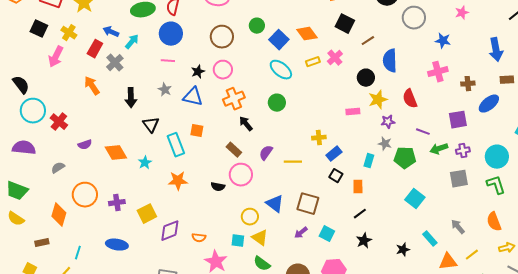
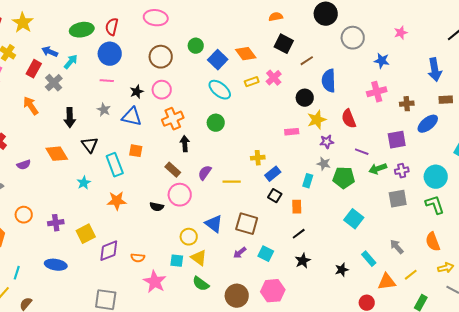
black arrow: (246, 124) -> (185, 144), turned 35
orange diamond: (116, 153) -> (57, 154), moved
orange circle: (85, 195) -> (24, 215), size x0.7

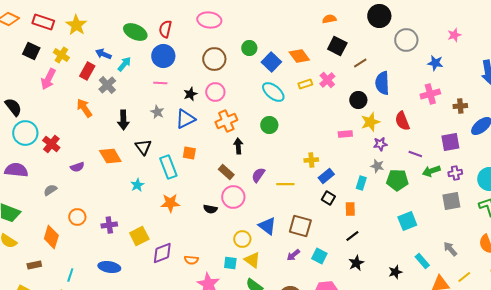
green ellipse: (82, 30) -> (135, 32), turned 35
blue triangle: (132, 117) -> (185, 119), turned -40
cyan square: (354, 219) -> (407, 221), turned 30

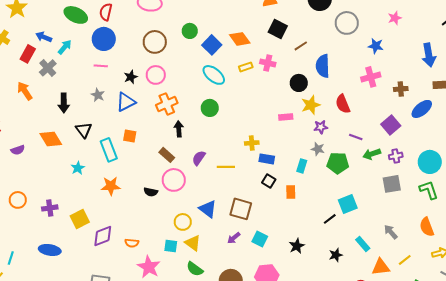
pink cross: (327, 80) -> (268, 63), turned -35
purple square: (450, 142) -> (391, 125), turned -30
blue rectangle: (326, 176) -> (267, 159), turned 49
black line: (352, 236) -> (330, 219), moved

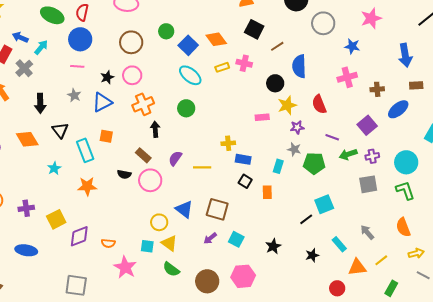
pink star: (395, 18) -> (371, 18), size x1.5
black semicircle: (151, 192) -> (124, 174), moved

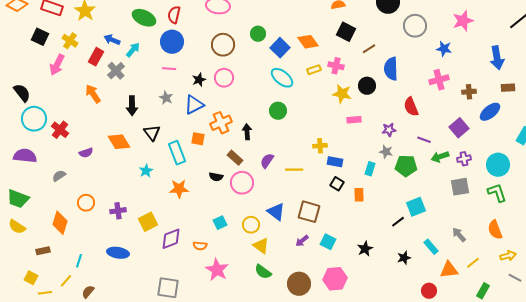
orange cross: (143, 104) -> (221, 123), moved
yellow star: (287, 105) -> (342, 94), moved, turned 30
cyan square: (147, 246) -> (220, 223), moved, turned -32

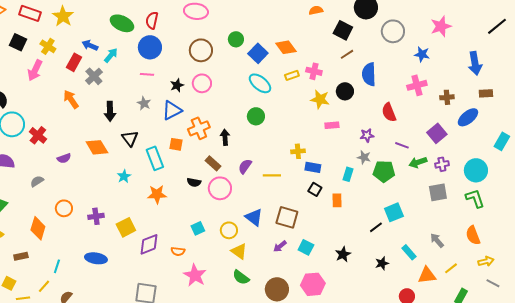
black square: (346, 32) -> (343, 30), moved

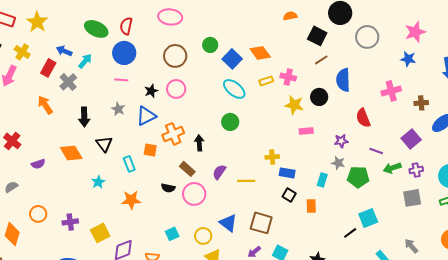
blue star: (422, 54) -> (408, 59), moved
cyan rectangle: (155, 158) -> (129, 164), size x0.7

